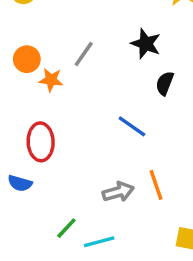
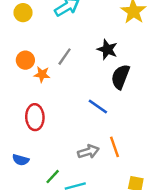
black semicircle: (165, 83) -> (120, 77), size x1.5
blue semicircle: (20, 183) -> (21, 160), moved

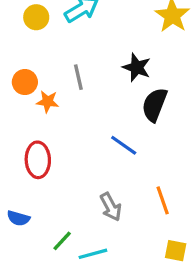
yellow circle: (23, 13) -> (36, 17), moved
gray line: (65, 57) -> (78, 77), turned -48
orange line: (114, 147) -> (163, 200), moved
gray arrow: (88, 152) -> (111, 207), turned 78

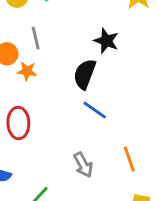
gray line: (78, 77) -> (36, 38), moved
black semicircle: (155, 105) -> (85, 74), moved

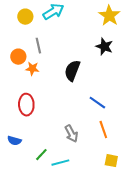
black star: (106, 41) -> (104, 47), moved
blue line: (95, 110) -> (97, 103), moved

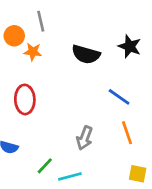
black star: (104, 47) -> (130, 46), moved
black semicircle: (72, 71) -> (86, 54), turned -95
gray arrow: (71, 134) -> (85, 138), turned 48

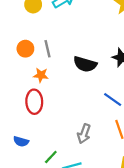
gray line: (41, 21) -> (48, 49), moved
orange star: (33, 52) -> (41, 75), moved

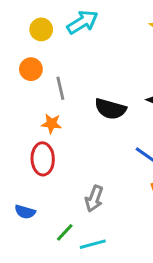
orange circle: (25, 49) -> (31, 69), moved
gray arrow: (84, 134) -> (94, 199), moved

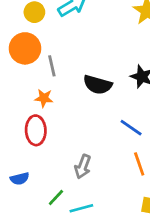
orange circle: (31, 69) -> (25, 48), size x1.5
blue semicircle: (25, 212) -> (20, 179), turned -30

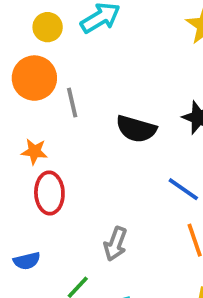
orange star: (44, 98) -> (34, 152), moved

